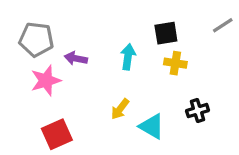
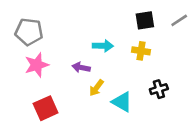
black square: (166, 33) -> (145, 20), moved
cyan arrow: (128, 57) -> (103, 46), turned 84
purple arrow: (76, 58) -> (81, 67), moved

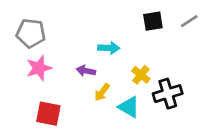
yellow cross: (141, 51) -> (141, 75), moved, turned 30
black cross: (159, 89) -> (168, 94), size x1.5
red square: (46, 108) -> (48, 114), turned 35

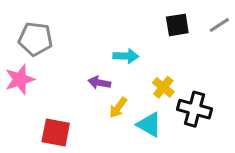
pink star: (39, 68) -> (20, 79), moved
black cross: (168, 94) -> (194, 109), turned 32

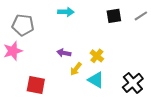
cyan arrow: (126, 56) -> (66, 12), moved
yellow cross: (163, 87) -> (97, 56), moved
black cross: (194, 109) -> (133, 83), moved, turned 35

